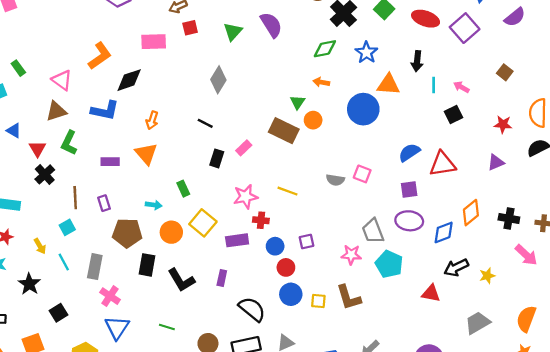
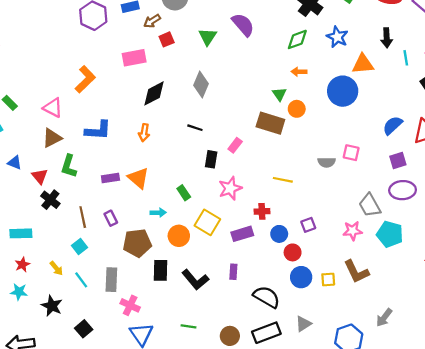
black diamond: (129, 80) -> (154, 93), moved
orange triangle: (146, 154) -> (138, 178), moved
pink star: (246, 197) -> (230, 188), moved

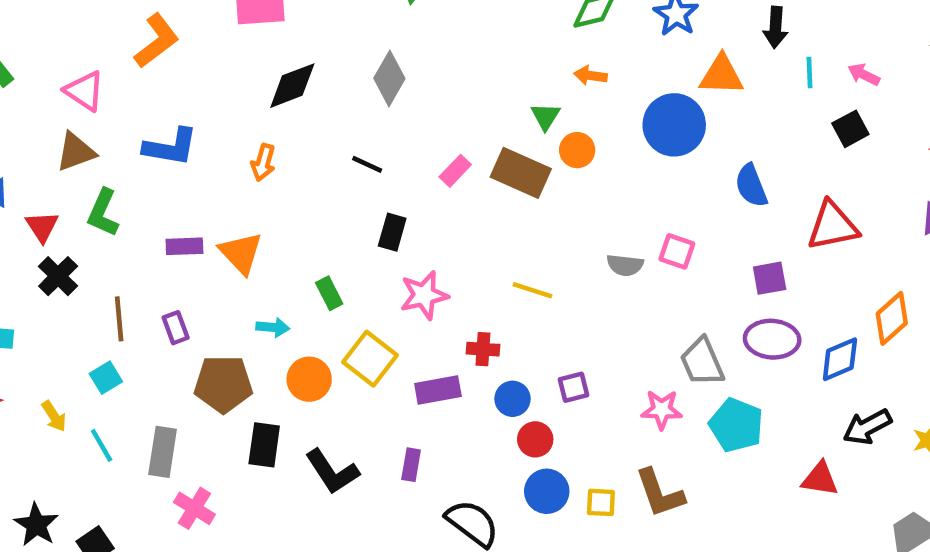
blue semicircle: (393, 125) -> (751, 186), moved, turned -75
pink rectangle: (235, 145) -> (455, 171), moved
black star: (52, 306) -> (36, 525), moved

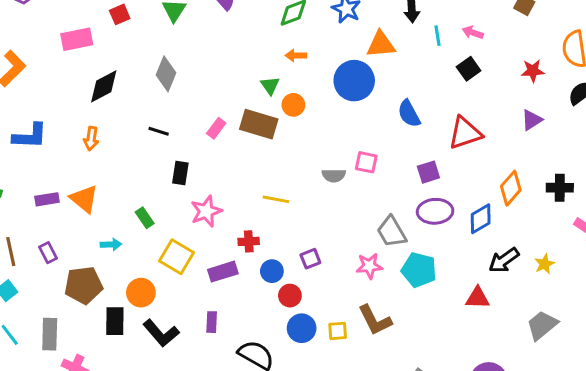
orange circle: (309, 379) -> (141, 293), moved

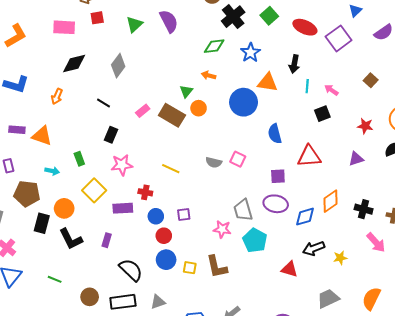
orange triangle: (84, 199) -> (42, 136), turned -35

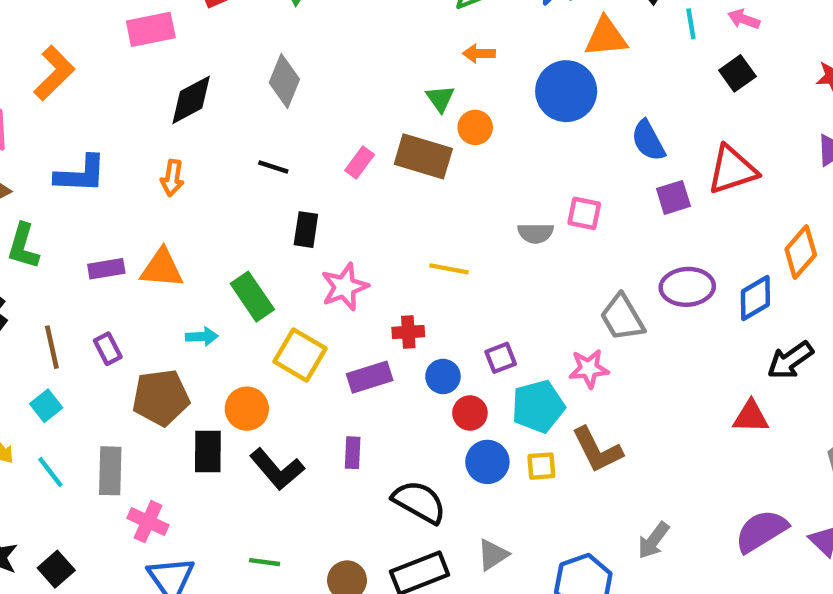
green rectangle: (79, 159) -> (252, 297), size x1.5
purple square: (278, 176) -> (673, 197), moved
cyan pentagon: (255, 240) -> (538, 406), moved, turned -30

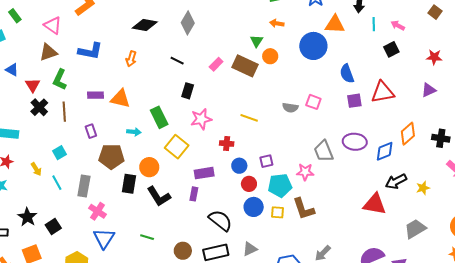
black diamond: (191, 100) -> (145, 25), turned 30
brown line: (52, 347) -> (64, 112), moved
purple rectangle: (370, 377) -> (204, 173), moved
red triangle: (751, 417) -> (375, 204), size x1.4

